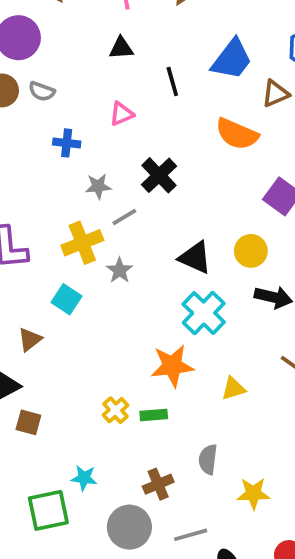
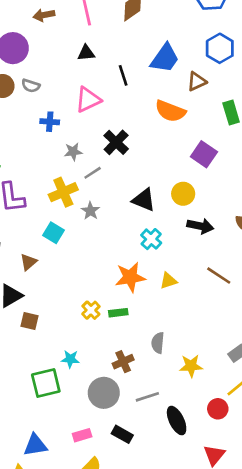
pink triangle: (122, 114) -> (88, 100), size x1.5
cyan cross: (204, 313) -> (151, 239), size x0.7
yellow triangle: (233, 389) -> (168, 281), moved

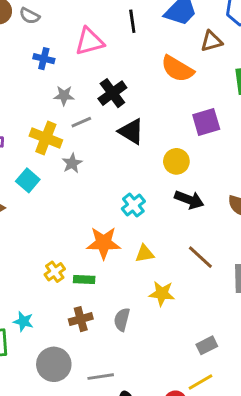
purple square: (204, 154) -> (206, 122), turned 30
yellow cross: (63, 192) -> (46, 138), turned 36
black triangle: (144, 200) -> (131, 132), moved
brown cross: (123, 362) -> (81, 319), moved
yellow star: (191, 366) -> (162, 293), moved

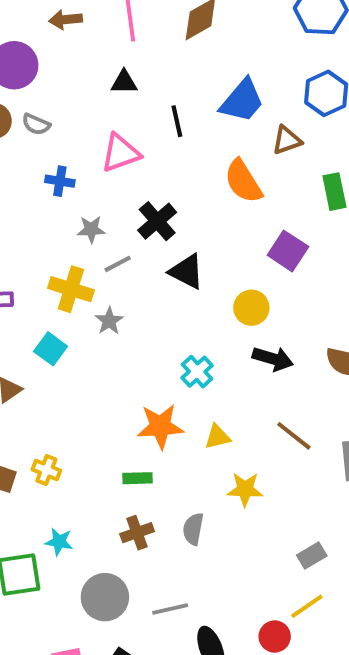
orange semicircle: (177, 69) -> (243, 181), turned 32
purple square: (206, 122) -> (288, 251), turned -36
yellow cross: (55, 272) -> (46, 470), moved, turned -30

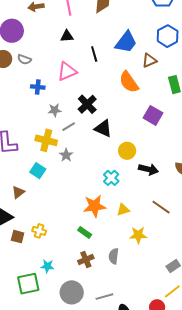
yellow circle: (251, 308) -> (127, 151), moved
green rectangle: (138, 478) -> (85, 232), turned 40

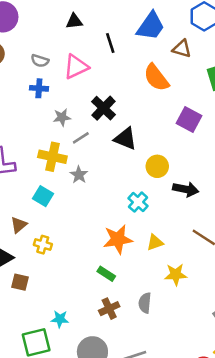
gray semicircle: (24, 59) -> (40, 61), moved
brown triangle: (149, 60) -> (182, 49), turned 42
yellow cross: (39, 231) -> (43, 245), moved

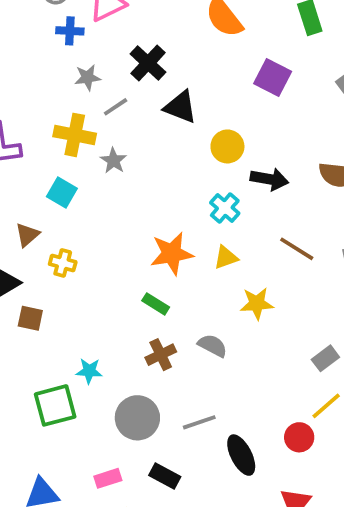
blue cross: (39, 88) -> (70, 31), moved
cyan cross: (138, 202) -> (225, 208), moved
gray semicircle: (145, 303) -> (213, 346), turned 114

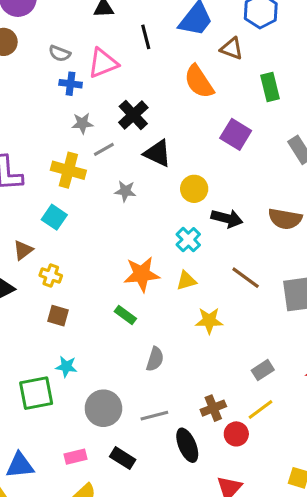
gray star: (114, 161) -> (125, 191), moved, turned -30
brown square: (30, 318) -> (58, 316), moved
gray semicircle: (213, 346) -> (155, 359), moved, turned 75
brown cross: (161, 355) -> (213, 408), moved

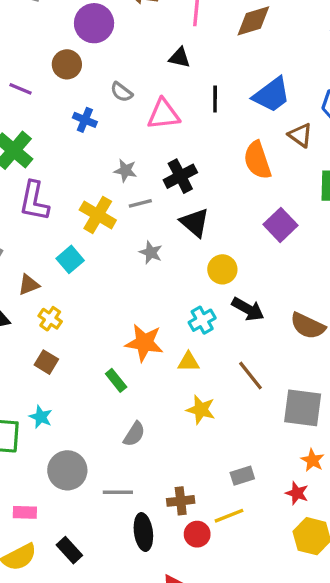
blue cross: (71, 84) -> (85, 120), moved
black rectangle: (123, 458) -> (69, 550), moved

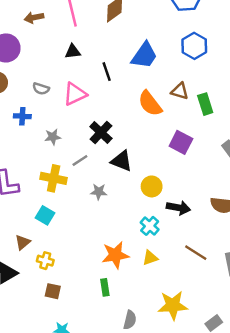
brown triangle: (300, 135) -> (180, 91), moved
gray star: (125, 170) -> (53, 137), moved
green rectangle: (116, 380) -> (105, 287), turned 49
yellow star: (201, 410) -> (173, 305), moved, size x1.4

